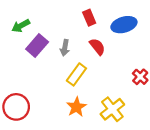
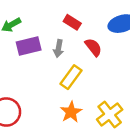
red rectangle: (89, 18) -> (72, 22), moved, turned -35
purple rectangle: (37, 45) -> (29, 46), turned 35

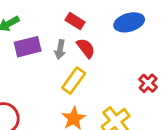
red semicircle: (93, 47) -> (86, 48), moved

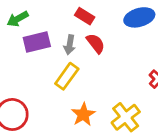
yellow rectangle: (74, 81) -> (67, 76), moved

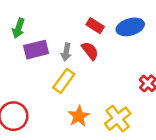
red rectangle: (85, 16) -> (95, 26), moved
green arrow: (18, 19) -> (18, 28), turned -42

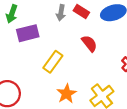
red semicircle: (90, 51) -> (89, 43), moved
gray arrow: (66, 52) -> (61, 13), moved

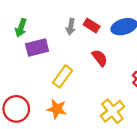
orange star: (67, 94) -> (57, 109), moved, turned -30

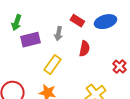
gray arrow: (71, 27) -> (58, 34), moved
red semicircle: (100, 58) -> (84, 49), turned 49

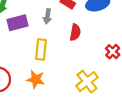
yellow rectangle: (52, 65) -> (41, 49), turned -30

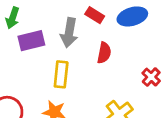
gray arrow: (47, 16) -> (69, 33), size x1.5

